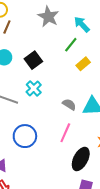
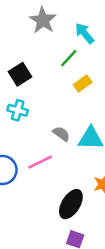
cyan cross: (34, 88) -> (18, 110), turned -35
pink line: (65, 133) -> (40, 162), moved, turned 36

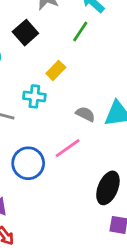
black square: (20, 74) -> (25, 33), moved
yellow rectangle: (83, 84) -> (56, 70), moved

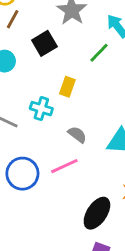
yellow rectangle: (56, 70) -> (67, 87), turned -36
gray semicircle: (85, 114) -> (77, 135), moved

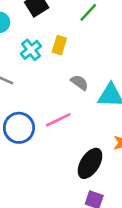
cyan cross: (41, 109) -> (31, 50), moved, turned 36
gray semicircle: (77, 135) -> (79, 83), moved

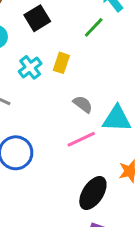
pink line: (58, 120) -> (81, 139), moved

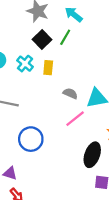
black square: (37, 18) -> (42, 40), moved
cyan cross: (30, 67) -> (25, 64), moved

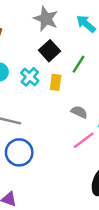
green line: (65, 37) -> (79, 64), moved
blue circle: (31, 139) -> (19, 152), moved

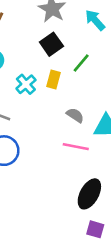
cyan cross: (30, 77) -> (26, 84), moved
pink line: (84, 140) -> (76, 147), turned 40

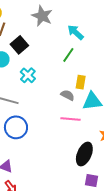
cyan arrow: (95, 20) -> (76, 32), moved
black square: (51, 44) -> (19, 45), moved
yellow rectangle: (53, 80) -> (81, 82), moved

